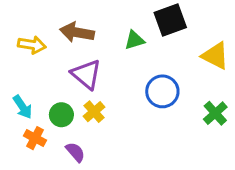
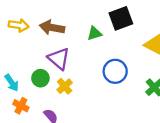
yellow arrow: (32, 45) -> (19, 25), moved
green circle: (61, 115) -> (40, 78), moved

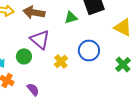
yellow cross: (65, 86) -> (61, 61), moved

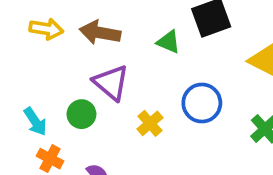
green triangle: (71, 17) -> (169, 42), turned 40

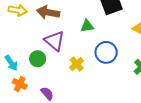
green triangle: (169, 42) -> (87, 26), moved, turned -32

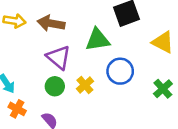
green triangle: (87, 26) -> (98, 40), size x1.5
green circle: (38, 59) -> (55, 86), moved

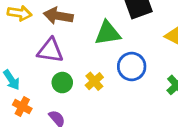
purple triangle: (59, 57) -> (50, 51), moved, turned -32

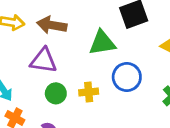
yellow cross: (94, 81) -> (89, 92), turned 36

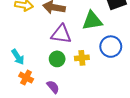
purple triangle: (44, 61) -> (61, 34), moved

